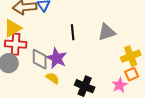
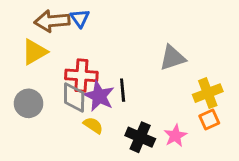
black line: (73, 32) -> (123, 90), moved
red cross: (16, 44) -> (81, 75), moved
pink star: (120, 85) -> (175, 136), moved

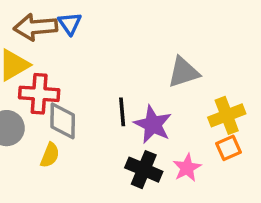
red cross: (81, 75) -> (39, 94), moved
purple star: (99, 96) -> (153, 124), moved
yellow semicircle: (93, 125) -> (50, 155), moved, turned 78

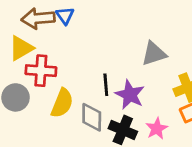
gray diamond: (63, 121) -> (92, 117), moved
yellow semicircle: (50, 155) -> (62, 103), moved, size x1.5

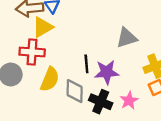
yellow triangle: (21, 48) -> (43, 27), moved
purple star: (130, 95) -> (107, 72), turned -30

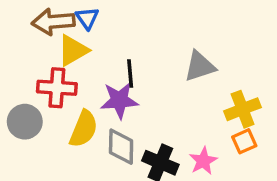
black line: (86, 64) -> (130, 73), moved
purple star: (107, 72) -> (119, 100), moved

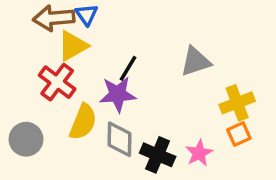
black line: (130, 73) -> (128, 68), turned 36
red cross: (57, 88) -> (57, 82), turned 33
gray circle: (25, 122) -> (26, 139), moved

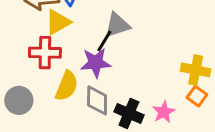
gray triangle: (196, 61) -> (117, 25), moved
red cross: (57, 82) -> (45, 53), turned -36
yellow cross: (237, 103) -> (196, 70), turned 32
orange square: (239, 134) -> (197, 96), turned -30

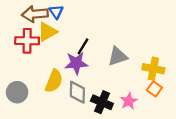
gray triangle: (117, 25) -> (118, 56), moved
red cross: (45, 53) -> (27, 41), moved

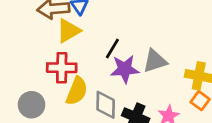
red cross: (27, 41) -> (62, 68), moved
purple star: (76, 63) -> (125, 69), moved

